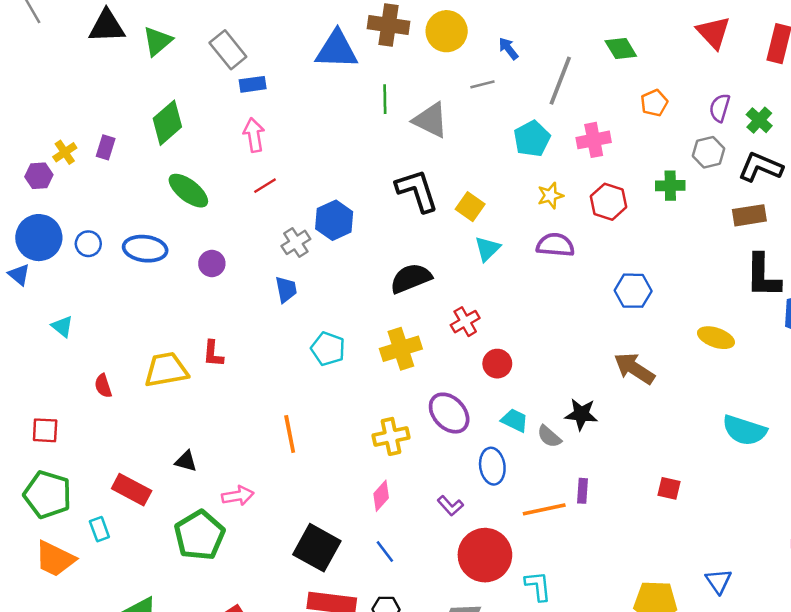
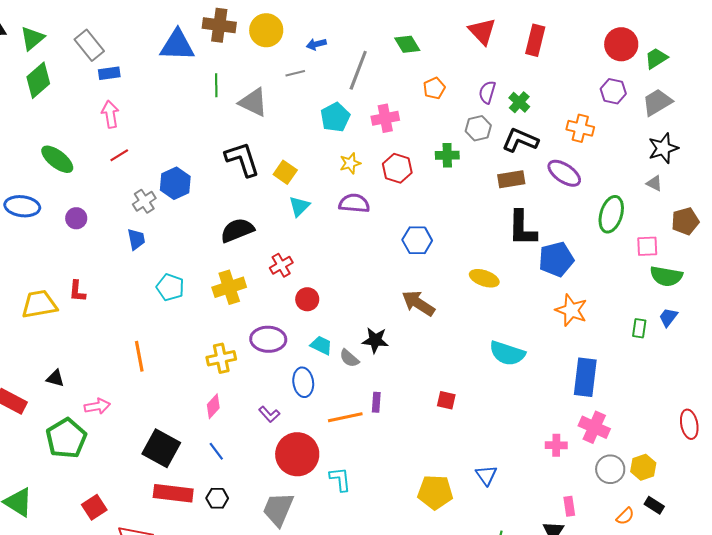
blue arrow: (508, 49) -> (316, 44), turned -66
green diamond: (167, 123) -> (38, 80), moved
purple ellipse: (449, 413) -> (268, 339), turned -44

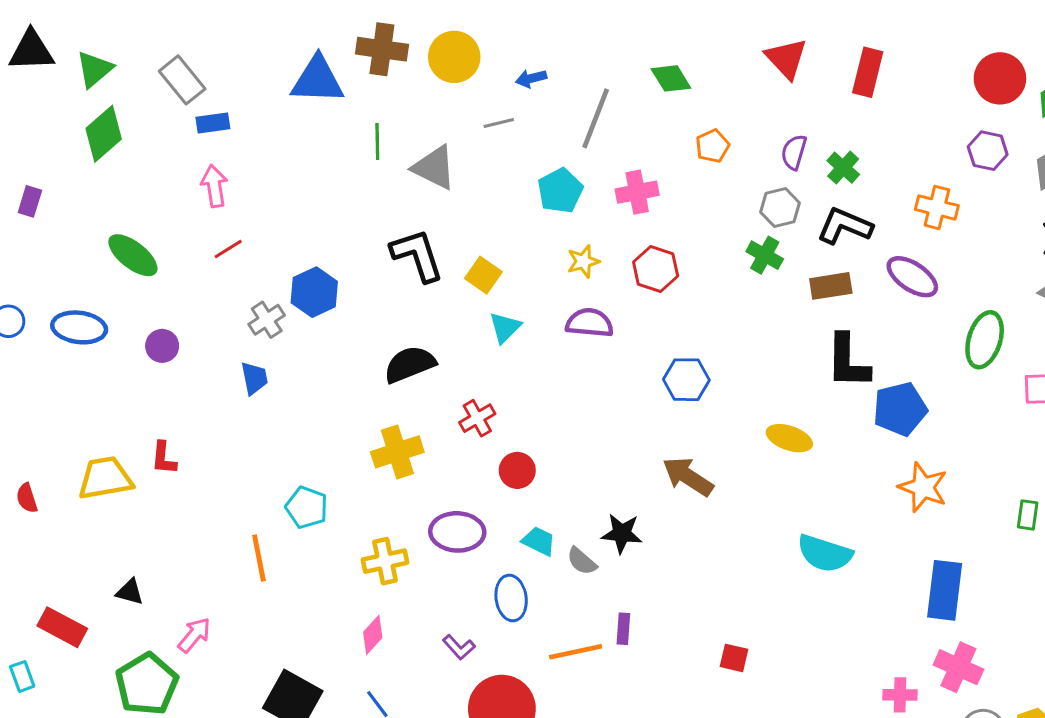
green cross: (447, 155) -> (765, 255), moved, turned 30
cyan pentagon: (170, 287) -> (307, 507), moved
red square: (446, 400) -> (734, 658), moved
pink arrow: (97, 406) -> (194, 635), turned -40

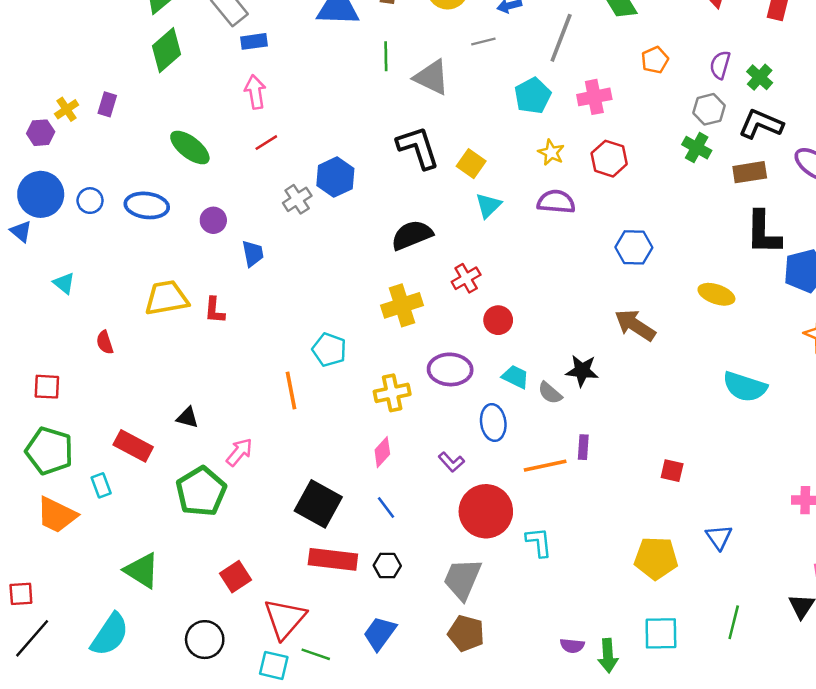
yellow star: (583, 261) -> (551, 152), turned -30
blue trapezoid: (254, 378) -> (253, 254), moved
yellow trapezoid: (105, 478) -> (166, 298), moved

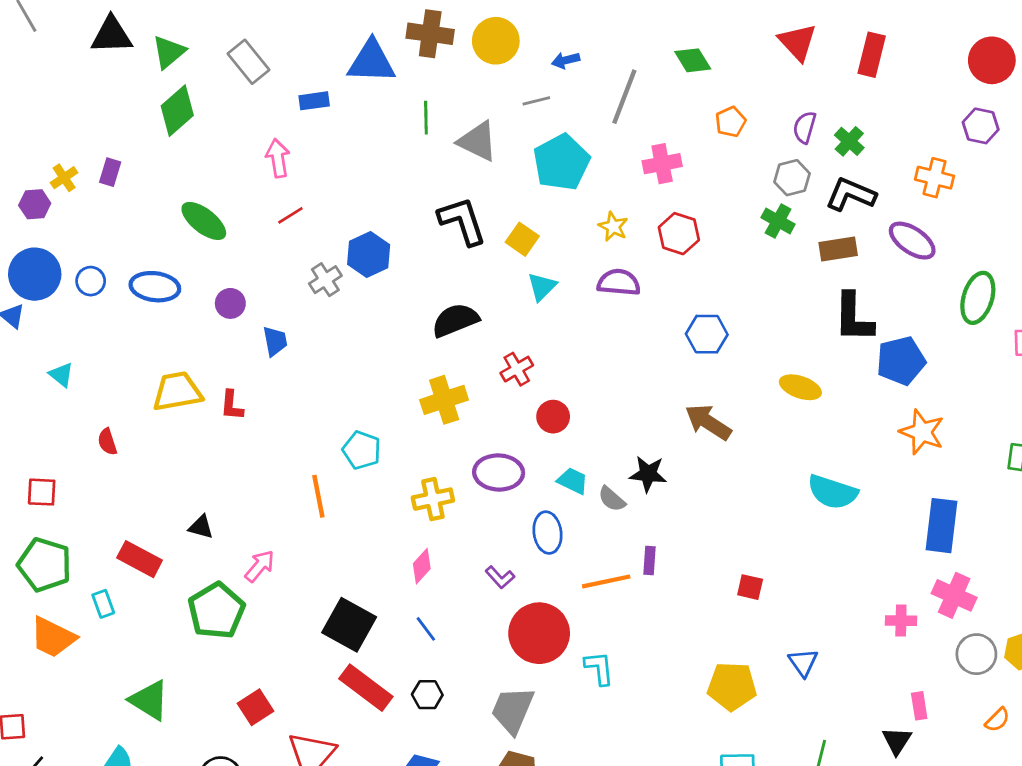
blue rectangle: (254, 41) -> (314, 101), moved
cyan pentagon: (533, 96) -> (561, 162), moved, size x1.4
red rectangle: (333, 559) -> (366, 688), turned 30

